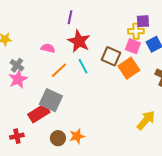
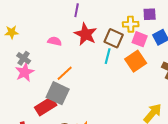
yellow cross: (136, 31) -> (131, 24), moved
brown square: (111, 56) -> (114, 38), moved
cyan line: (83, 66) -> (108, 56), moved, turned 42
orange line: (59, 70) -> (65, 73), moved

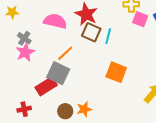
brown square: (114, 38) -> (91, 32), moved
pink semicircle: (55, 41) -> (55, 21), size x1.6
orange square: (136, 61) -> (116, 72), moved, turned -35

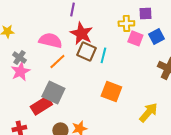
orange line: (65, 53) -> (57, 61), moved

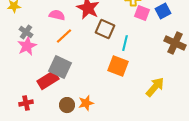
pink semicircle: (50, 40) -> (57, 15), size x0.7
brown square: (86, 51) -> (105, 29), moved
cyan line: (103, 55) -> (125, 43), moved

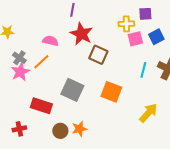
pink square: (142, 13) -> (135, 39), turned -35
orange line: (64, 36) -> (41, 62), moved
cyan line: (125, 43) -> (143, 70), moved
gray square: (60, 67) -> (72, 90), moved
red rectangle: (48, 80) -> (41, 106), turned 50

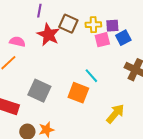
purple square: (145, 14) -> (112, 26), moved
brown square: (98, 55) -> (68, 24), moved
cyan line: (143, 70) -> (91, 76), moved, turned -56

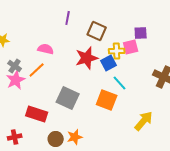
yellow cross: (93, 25) -> (117, 51), moved
red star: (48, 35) -> (87, 58), moved, turned 30
blue square: (123, 38) -> (109, 63), moved

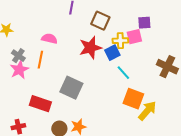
orange line: (37, 70) -> (40, 60), turned -36
orange square: (107, 100) -> (133, 99), moved

